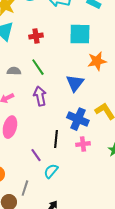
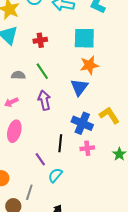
orange star: (97, 61) -> (89, 65), moved

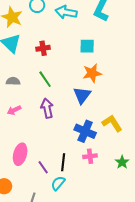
cyan square: (84, 38) -> (87, 46), size x0.7
gray semicircle: (18, 75) -> (13, 81), moved
pink ellipse: (14, 131) -> (20, 154), moved
black line: (60, 143) -> (63, 162), moved

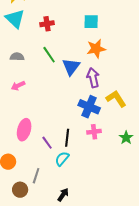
blue triangle: (82, 95) -> (71, 67), moved
purple arrow: (47, 108) -> (93, 78), moved

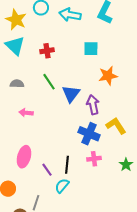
orange star: (96, 49) -> (108, 76), moved
pink arrow: (18, 86) -> (26, 113), moved, turned 32

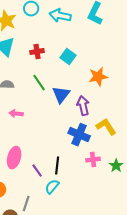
cyan square: (91, 49) -> (68, 57), moved, turned 35
pink cross: (94, 159) -> (93, 160), moved

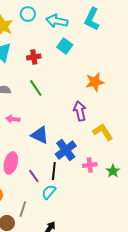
cyan square: (68, 57) -> (65, 46), moved
blue triangle: (61, 95) -> (40, 135), moved, turned -42
blue cross: (79, 135) -> (66, 150), moved, turned 30

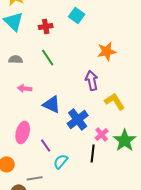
pink cross: (90, 165) -> (102, 134), turned -32
black line: (54, 171) -> (93, 153), moved
green star: (113, 171) -> (125, 140), size x1.6
gray line: (23, 209) -> (35, 178), turned 63

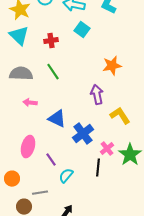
gray semicircle: (16, 59) -> (21, 74), size x1.6

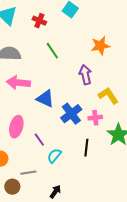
red cross: (51, 41) -> (39, 21), turned 32
green line: (53, 72) -> (52, 51), moved
pink arrow: (30, 103) -> (18, 83), size x1.6
pink cross: (107, 149) -> (95, 118), moved, turned 32

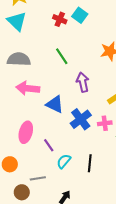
red cross: (39, 21) -> (60, 19), moved
purple arrow: (85, 75) -> (83, 82), moved
black line: (86, 148) -> (90, 163), moved

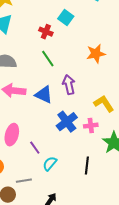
red cross: (60, 19) -> (46, 32), moved
blue triangle: (55, 104) -> (44, 95), moved
black line: (90, 163) -> (87, 166), moved

